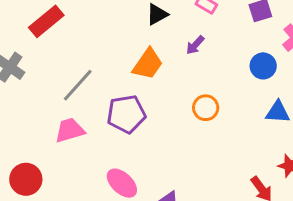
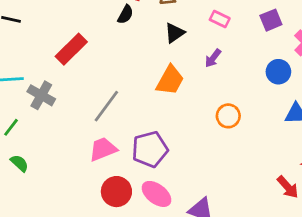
purple pentagon: (126, 114) -> (150, 149), moved
red circle: (26, 179) -> (116, 192), moved

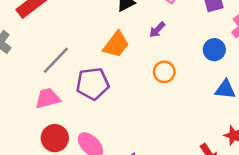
orange circle: (228, 116) -> (164, 72), moved
purple pentagon: (150, 149) -> (93, 84), moved

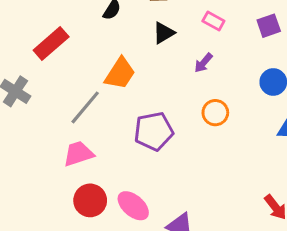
orange trapezoid: (116, 44) -> (120, 73), moved
purple pentagon: (93, 84) -> (154, 131), moved

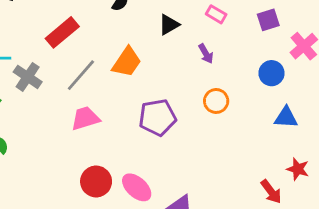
purple arrow: (203, 63) -> (206, 54), turned -72
gray line: (85, 107) -> (81, 75), moved
pink trapezoid: (78, 154) -> (85, 118), moved

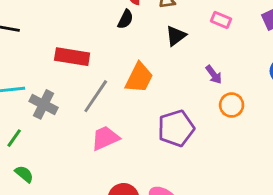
red rectangle: (62, 32) -> (72, 57), turned 56
purple arrow: (206, 54) -> (214, 75), moved

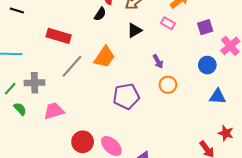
gray cross: (44, 104) -> (35, 83), moved, turned -36
pink trapezoid: (105, 138) -> (54, 111), moved
green semicircle: (24, 174) -> (20, 109), moved

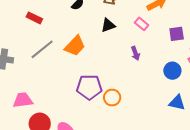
red rectangle: (59, 36) -> (34, 18), size x0.7
purple arrow: (158, 61) -> (135, 53), moved
orange circle: (168, 85) -> (112, 98), moved
pink trapezoid: (54, 111) -> (23, 100), moved

